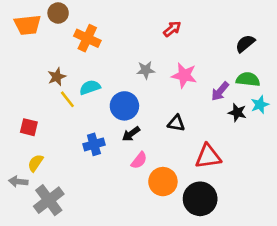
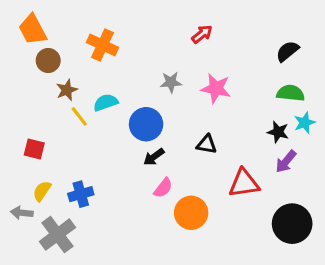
brown circle: (58, 13) -> (48, 61), moved
orange trapezoid: (28, 25) -> (33, 29), turned 68
purple arrow: (220, 91) -> (286, 161), moved
blue cross: (94, 144) -> (81, 194), moved
black circle: (200, 199) -> (292, 224), moved

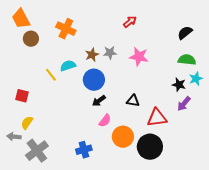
brown star: (67, 90) -> (92, 55), moved
black triangle: (207, 144) -> (133, 101), moved
blue cross: (81, 194) -> (84, 150), moved
black circle: (292, 224) -> (150, 147), moved

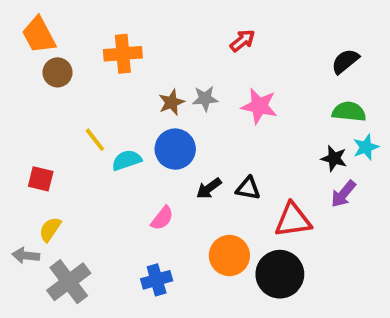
orange cross: (66, 29) -> (123, 54), turned -30
cyan semicircle: (68, 66) -> (127, 160), moved
black arrow: (99, 101) -> (209, 188), moved
pink semicircle: (105, 121) -> (162, 218), moved

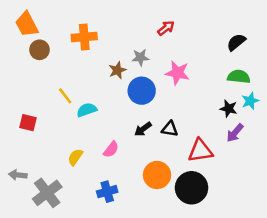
gray star: (205, 99) -> (140, 57), moved
blue circle: (175, 149) -> (142, 91), moved
yellow semicircle: (50, 229) -> (75, 157), moved

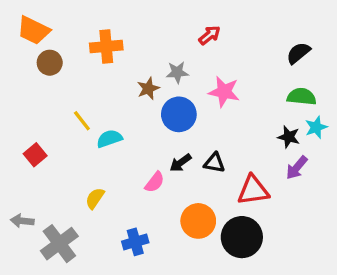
orange trapezoid: (27, 24) -> (34, 30), turned -36
red square: (28, 123) -> (35, 155), turned 36
pink semicircle: (111, 149) -> (155, 182), moved

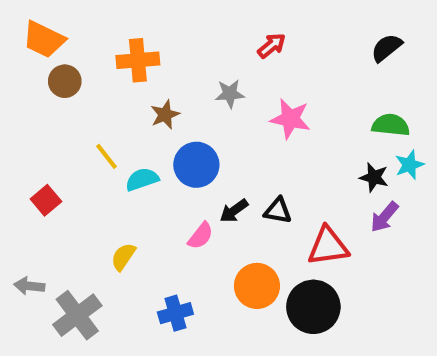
black semicircle: (298, 53) -> (387, 48), moved
brown star: (148, 89) -> (165, 115), moved
blue circle: (179, 114) -> (196, 165), moved

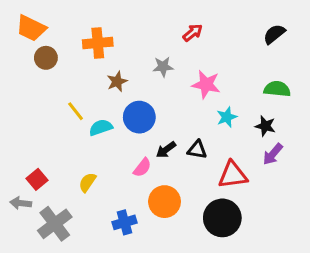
cyan star: (409, 165) -> (227, 117), moved
red square: (46, 200) -> (37, 179), moved
orange circle: (257, 286) -> (165, 202), moved

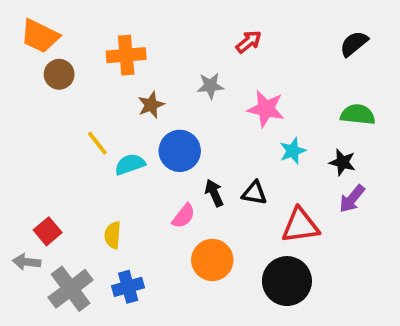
black arrow: (166, 150) -> (214, 193), turned 102
yellow semicircle: (87, 182) -> (113, 235), turned -30
blue cross: (124, 222) -> (128, 287), moved

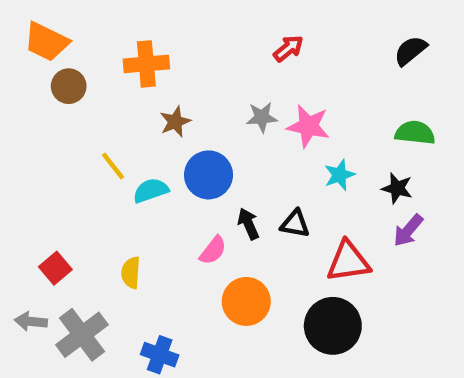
gray star: (210, 86) -> (262, 117), moved
gray arrow: (27, 262) -> (31, 321), moved
blue cross: (128, 287) -> (160, 355), moved, turned 36

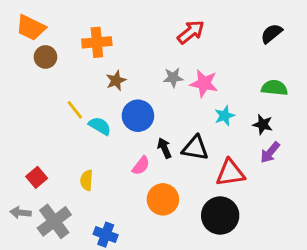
red arrow: (288, 48) -> (191, 32), size x1.4
cyan semicircle: (151, 190) -> (100, 126), turned 50
black triangle: (295, 224) -> (195, 148), size x1.4

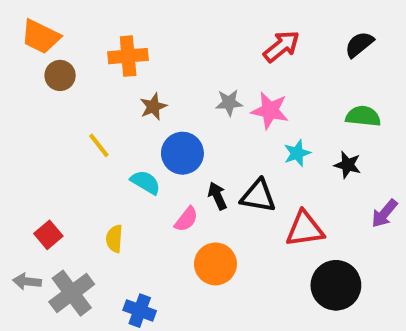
red arrow: (191, 32) -> (282, 46), moved
cyan semicircle: (100, 126) -> (146, 182), moved
purple arrow: (270, 152) -> (384, 213), moved
black circle: (220, 216) -> (336, 285), moved

